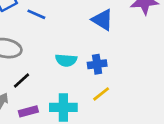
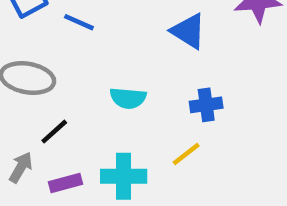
blue cross: (97, 64) -> (206, 105), moved

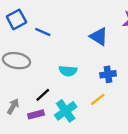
black line: (54, 132) -> (43, 95), moved
cyan cross: (124, 176) -> (66, 111), turned -35

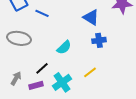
cyan semicircle: (68, 71) -> (64, 47), turned -49
blue cross: (108, 74) -> (99, 40), moved

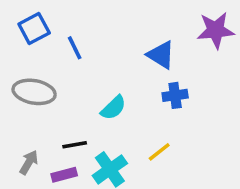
blue line: (42, 13) -> (75, 48), turned 40
black line: (42, 68) -> (75, 145), turned 32

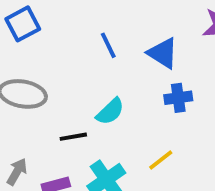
blue line: (75, 48) -> (108, 45), moved
black line: (75, 145) -> (73, 137), moved

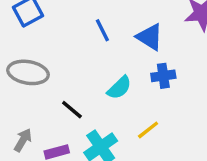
cyan semicircle: (110, 111) -> (119, 88), moved
black line: (73, 137) -> (72, 110), turned 50

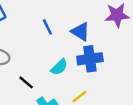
blue cross: (163, 76) -> (90, 59), size x1.5

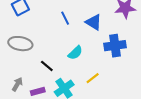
blue cross: (90, 59) -> (115, 46), moved

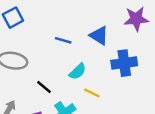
blue line: (65, 18) -> (63, 40), moved, turned -48
yellow line: (93, 78) -> (92, 93), moved, turned 64

